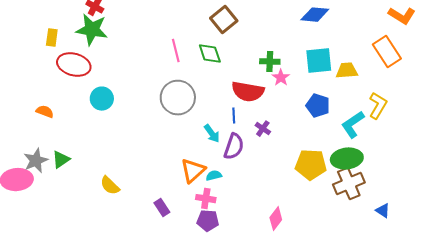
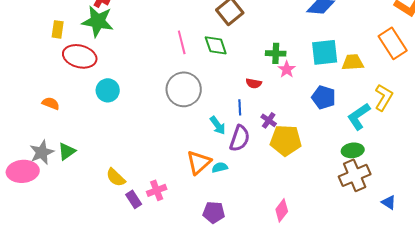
red semicircle: (248, 92) -> (254, 83), size x0.5
green ellipse: (347, 159) -> (353, 150), size x0.7
yellow pentagon: (311, 165) -> (286, 140), moved
pink cross: (206, 199) -> (157, 190), moved, turned -30
purple rectangle: (162, 208) -> (134, 199), moved

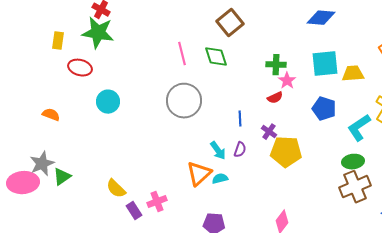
red ellipse: (80, 56) -> (80, 68), size x0.7
red semicircle: (254, 83) -> (275, 98), moved, turned -35
cyan arrow: (218, 125) -> (218, 151), moved
purple semicircle: (240, 138) -> (240, 150), size x0.6
green triangle: (67, 151) -> (62, 177), moved

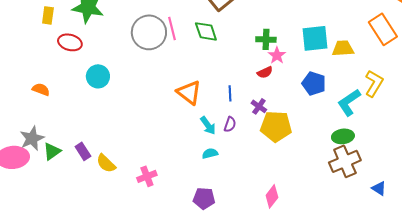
gray circle: (184, 101) -> (149, 32), moved
orange triangle: (199, 174) -> (189, 92), moved, turned -40
purple rectangle: (134, 211) -> (83, 151), moved

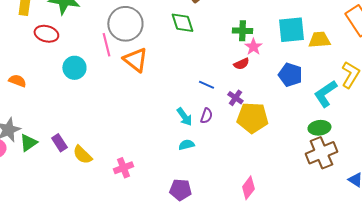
pink line: (172, 28) -> (106, 45), moved
orange triangle: (189, 92) -> (135, 60), moved
blue line: (230, 93) -> (206, 85), turned -63

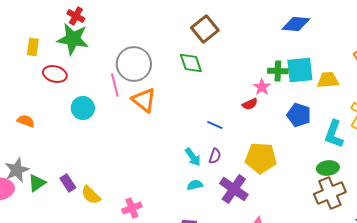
green cross: (242, 31) -> (278, 71), moved
cyan L-shape: (325, 94) -> (334, 134), turned -36
purple cross: (235, 98) -> (234, 189), moved, size x1.8

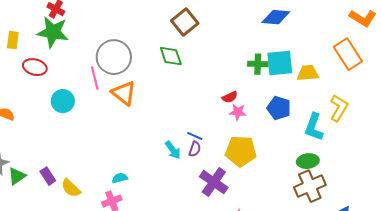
pink star: (262, 87) -> (238, 112), moved, turned -30
blue line: (215, 125) -> (195, 136), moved
cyan semicircle: (195, 185) -> (120, 178), moved

